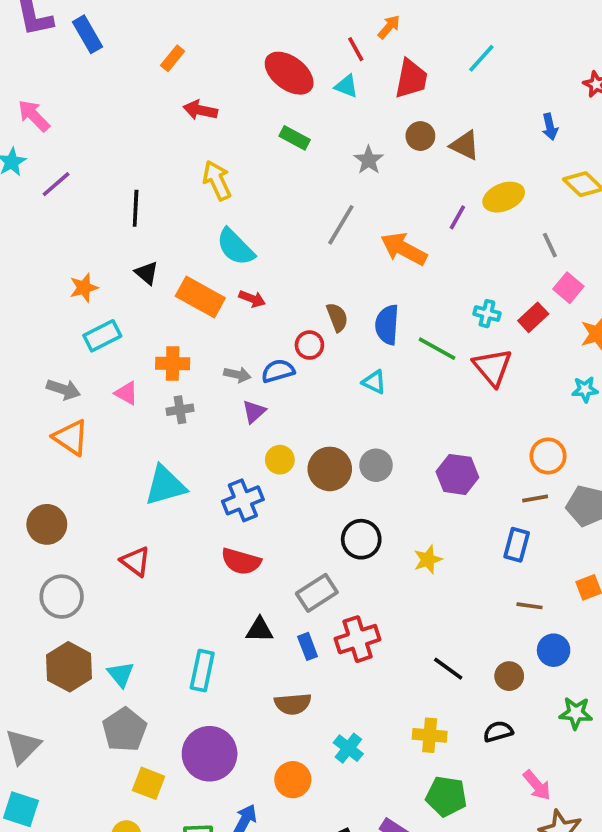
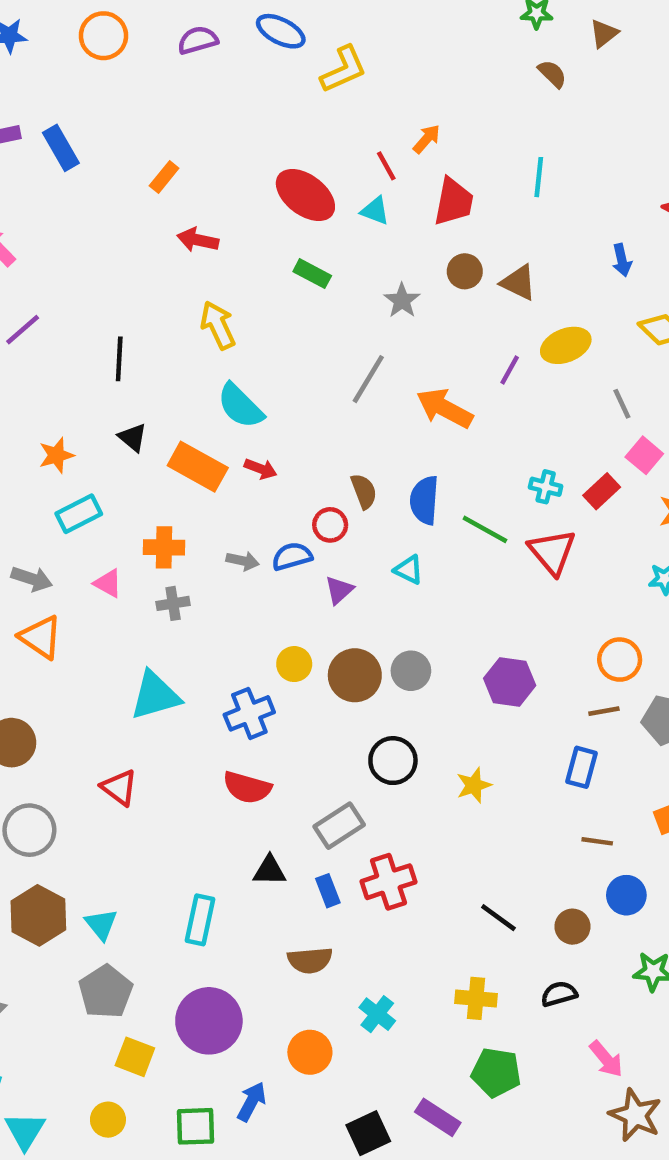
cyan line: (481, 58) -> (539, 177), turned -36
purple triangle: (254, 412) -> (339, 590), moved

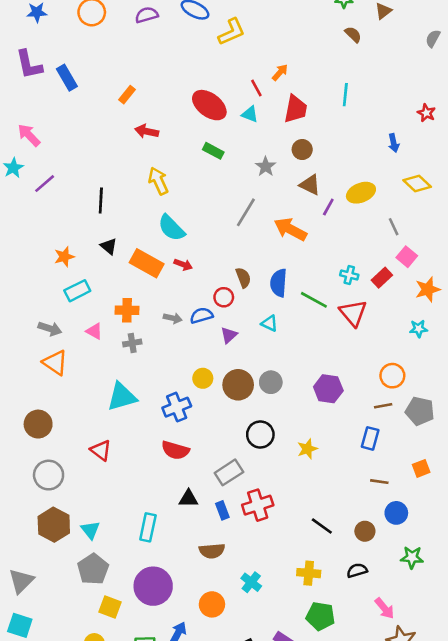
brown triangle: (519, 283) -> (310, 185), moved

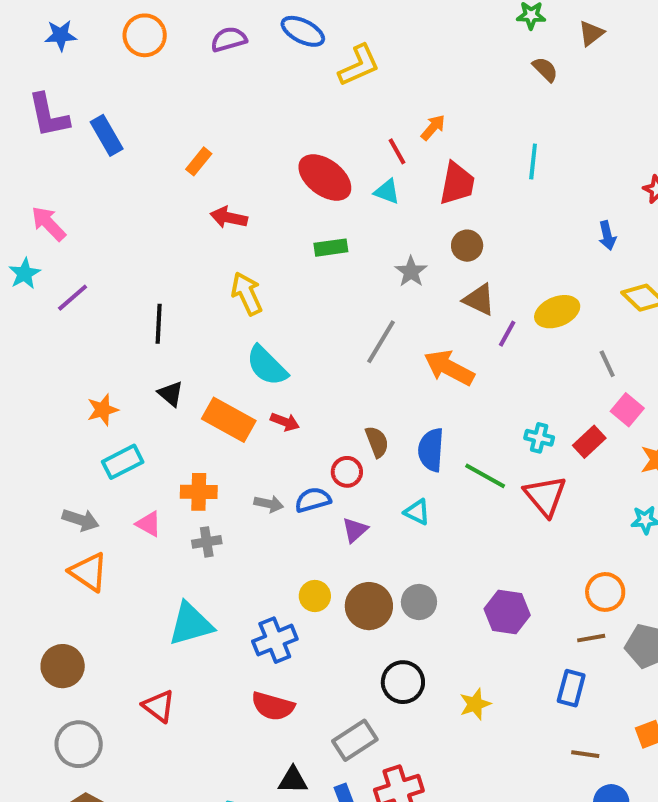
green rectangle: (213, 151) -> (331, 248), turned -36

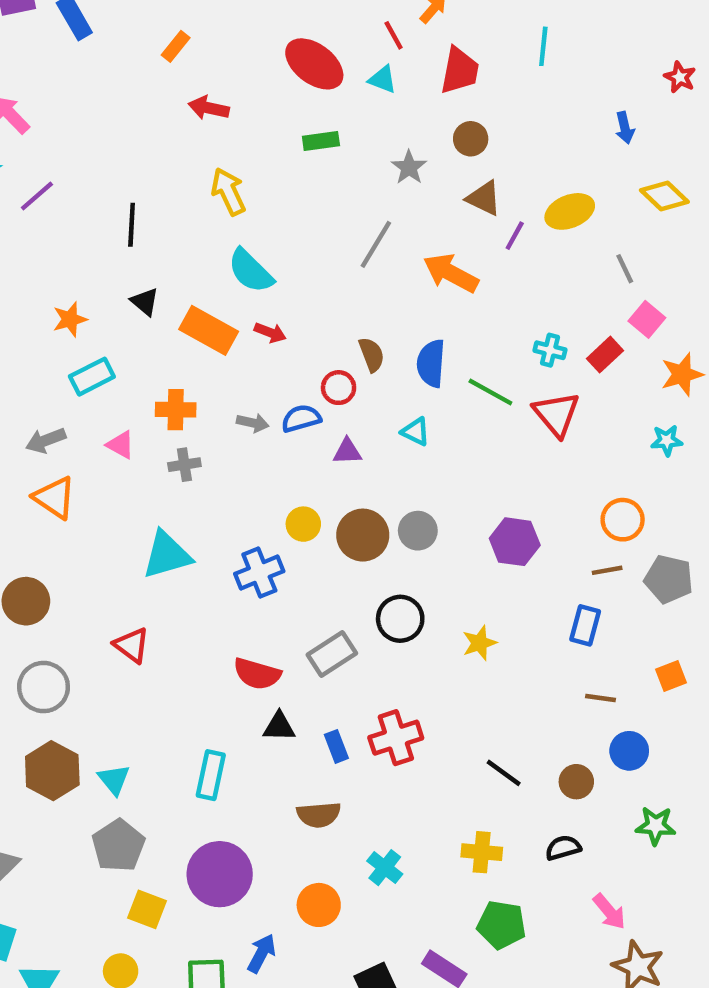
gray arrow: (81, 520) -> (46, 440), turned 141
purple triangle: (355, 530) -> (347, 451), turned 40
red semicircle: (273, 706) -> (257, 674), moved
gray rectangle: (355, 740) -> (332, 654), moved

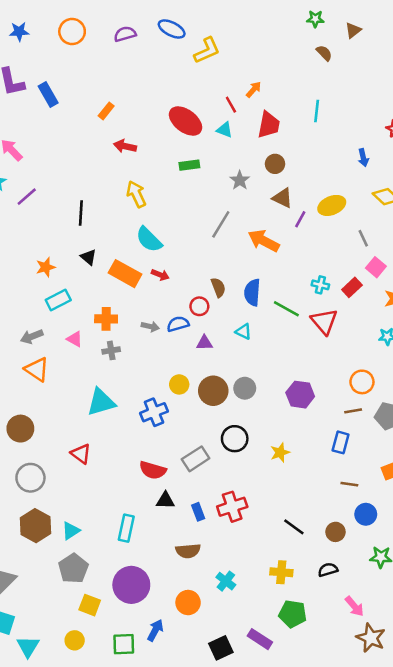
cyan triangle: (114, 779) -> (71, 531), turned 36

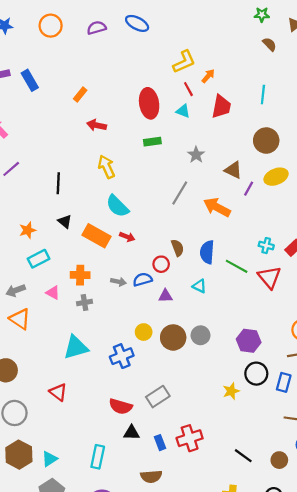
yellow L-shape: (207, 50) -> (184, 62), moved
red ellipse: (186, 121) -> (149, 103), turned 44
brown circle: (275, 164) -> (266, 141), moved, size x1.5
black circle: (235, 439) -> (256, 374), moved

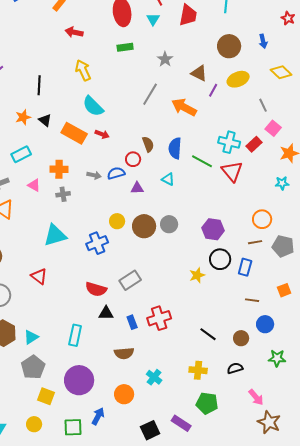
cyan triangle: (183, 111) -> (153, 19), turned 40
orange star: (28, 230) -> (23, 117), moved
cyan cross: (266, 246) -> (229, 142), size x1.5

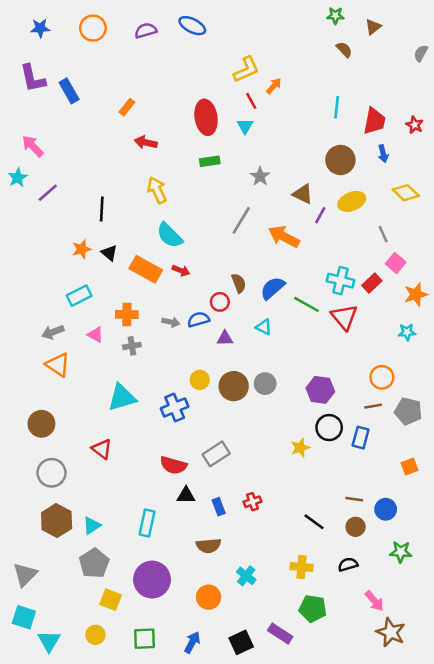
red trapezoid: (188, 15) -> (374, 121), moved
blue semicircle: (175, 148) -> (273, 288), turned 45
brown line: (252, 300) -> (354, 499), moved
red cross: (159, 318) -> (253, 502), size x0.6
blue arrow: (98, 416) -> (192, 642), moved

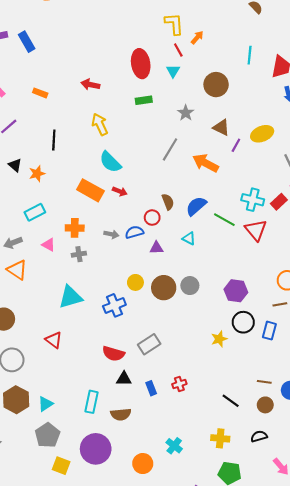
yellow L-shape: (246, 70) -> (174, 24), turned -70
orange rectangle: (127, 107) -> (40, 93), moved, turned 72
brown circle: (340, 160) -> (216, 85), moved
black triangle: (109, 253) -> (15, 165), moved
brown semicircle: (209, 546) -> (121, 414), moved

